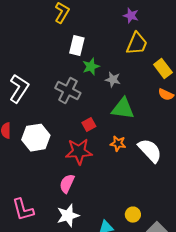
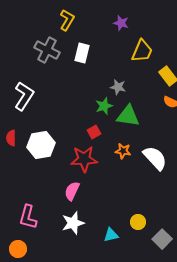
purple star: (131, 16) -> (121, 23), moved
green star: (91, 67) -> (104, 106), moved
gray cross: (68, 91) -> (47, 50), moved
pink L-shape: (23, 210) -> (28, 217), turned 30

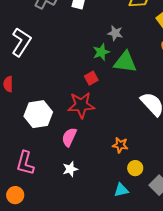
white hexagon: (41, 145) -> (38, 114), moved
orange star: (123, 151) -> (120, 145), moved
white star: (73, 223) -> (70, 169), size x0.7
cyan triangle: (111, 235) -> (121, 190), moved

